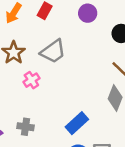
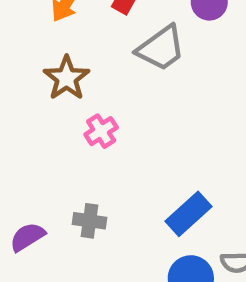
gray trapezoid: (53, 51) -> (161, 48), moved

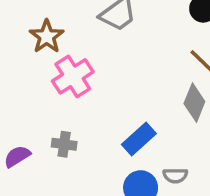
pink cross: (101, 131) -> (73, 76), size x1.6

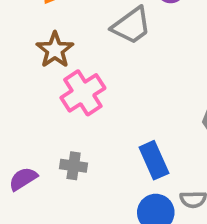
blue rectangle: (139, 139) -> (154, 160), turned -72

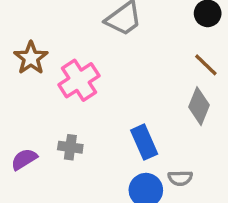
brown star: (55, 50) -> (31, 58), moved

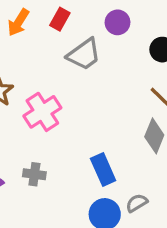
gray semicircle: (180, 178) -> (137, 203), turned 150

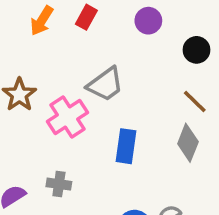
gray trapezoid: (84, 54) -> (105, 84), moved
blue rectangle: (103, 169) -> (126, 146), moved, turned 32

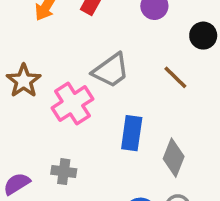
brown line: (195, 101) -> (175, 77), moved
gray diamond: (188, 143) -> (174, 158), moved

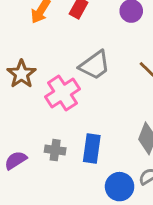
blue rectangle: (132, 133) -> (92, 149), moved

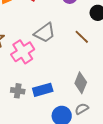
blue rectangle: (92, 149) -> (43, 90), turned 66

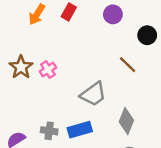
gray trapezoid: (45, 33) -> (93, 94), moved
pink cross: (23, 52) -> (48, 70), moved, size x0.6

